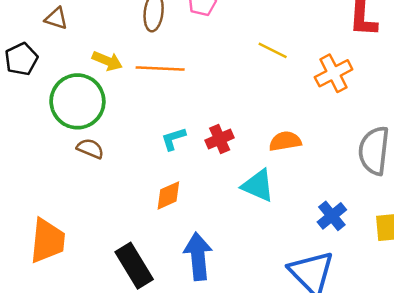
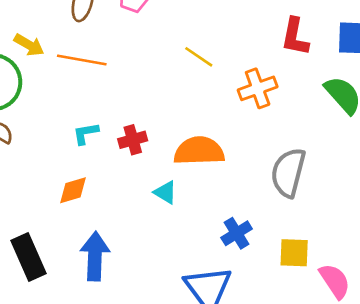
orange semicircle: (285, 141) -> (199, 151), size x1.5
cyan triangle: (258, 186) -> (165, 192), size x0.7

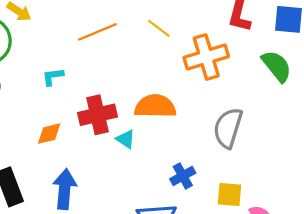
orange line: (82, 60) -> (98, 32), moved, turned -36
orange cross: (258, 88) -> (206, 57), size x1.4
cyan L-shape: (86, 133) -> (53, 77), moved
red cross: (133, 140) -> (98, 115), moved, size x1.6

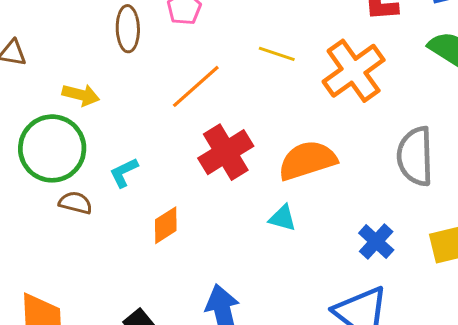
cyan L-shape: (53, 77) -> (124, 173), moved
red cross: (98, 115) -> (226, 152), moved
orange diamond: (49, 134) -> (166, 225), moved

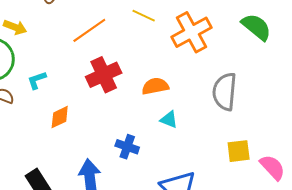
orange semicircle: (307, 160) -> (155, 86), size x0.7
cyan triangle: (283, 218) -> (169, 120), moved
blue cross: (376, 242) -> (127, 147), moved, turned -30

